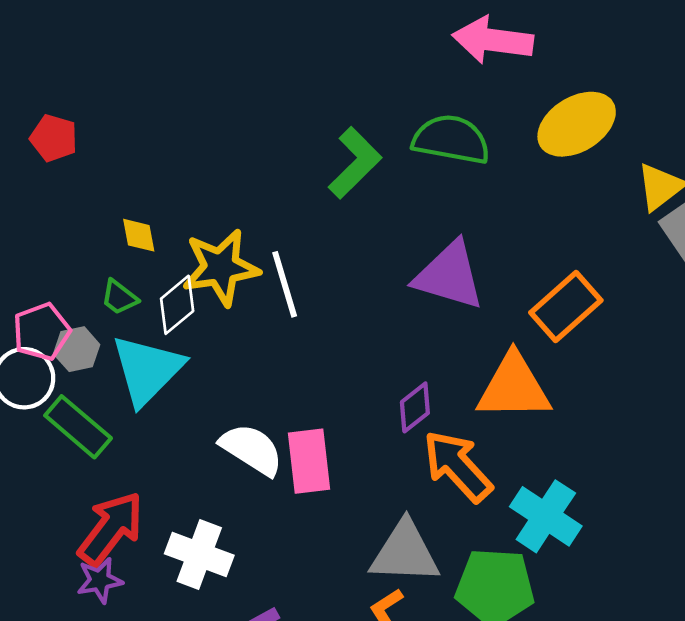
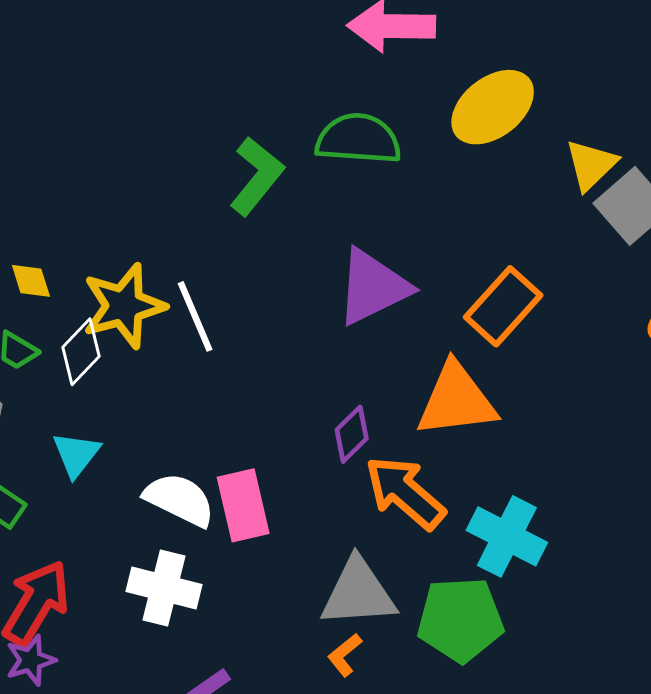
purple triangle: (449, 276) -> (373, 287), turned -36
cyan triangle: (147, 370) -> (76, 454), moved, size x0.6
white cross: (199, 555) -> (164, 588), moved

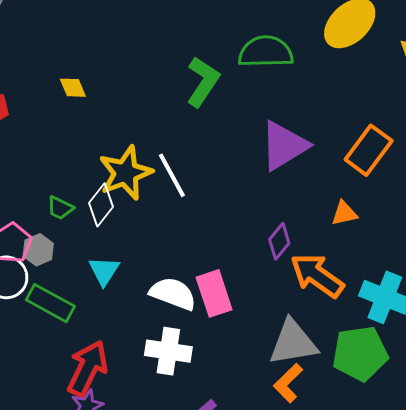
yellow diamond: (31, 281) -> (73, 88), moved
orange triangle: (456, 400) -> (344, 213), size x0.5
orange L-shape: (345, 655) -> (288, 383), size x1.4

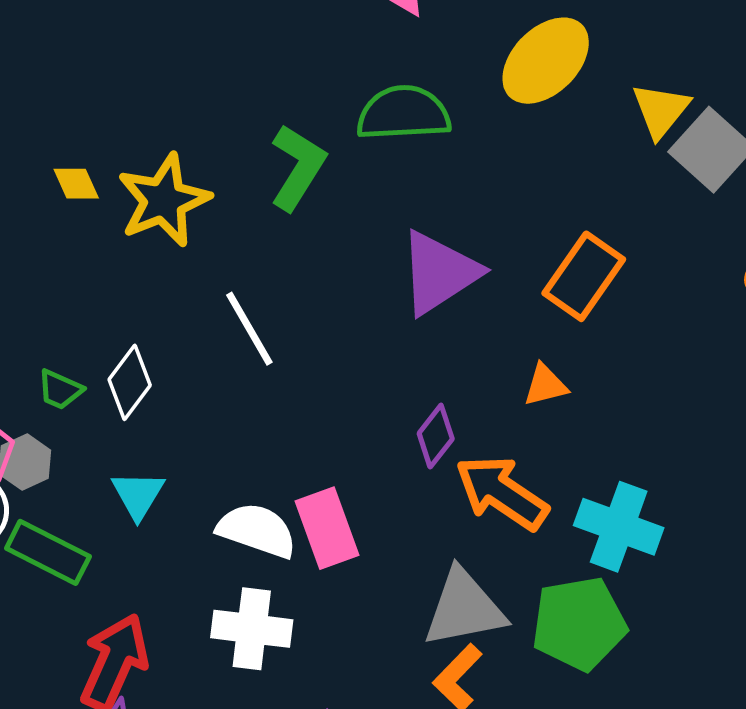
yellow star: (126, 173) -> (164, 200), moved

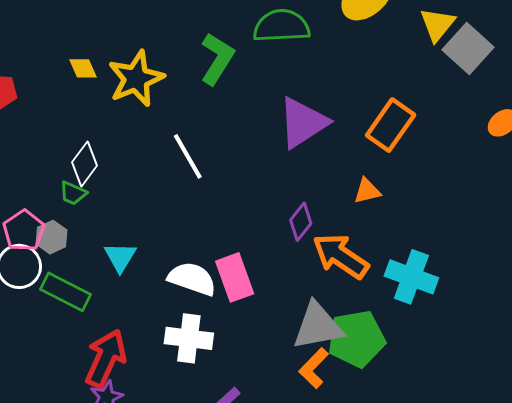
white diamond: (130, 382) -> (85, 164), moved
green pentagon: (579, 624) -> (356, 339), moved

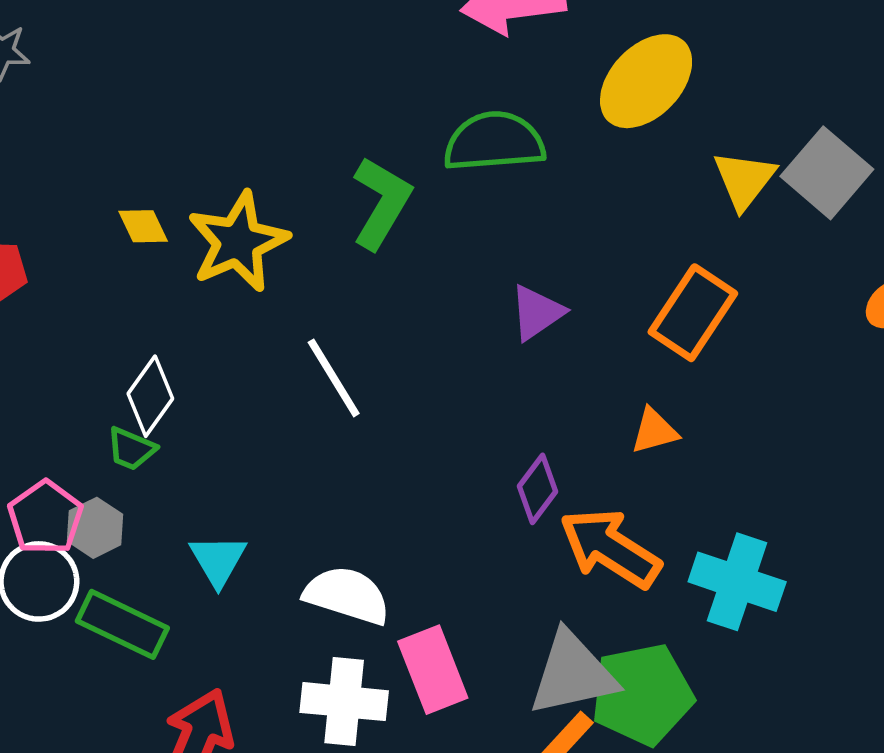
yellow triangle: (437, 24) -> (744, 180), moved
purple triangle: (303, 123) -> (537, 313), size x0.6
pink rectangle: (235, 277) -> (433, 670), moved

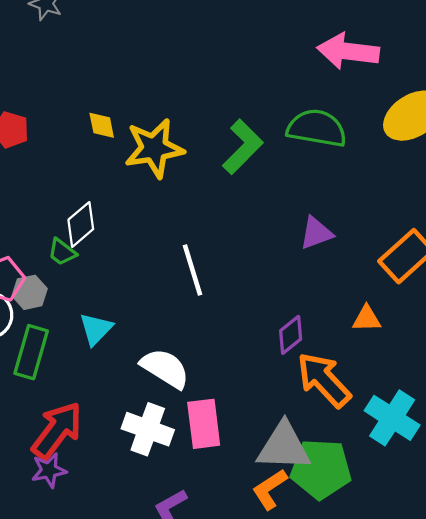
white line: (334, 378) -> (192, 270), moved
green rectangle: (122, 624) -> (31, 352), turned 66

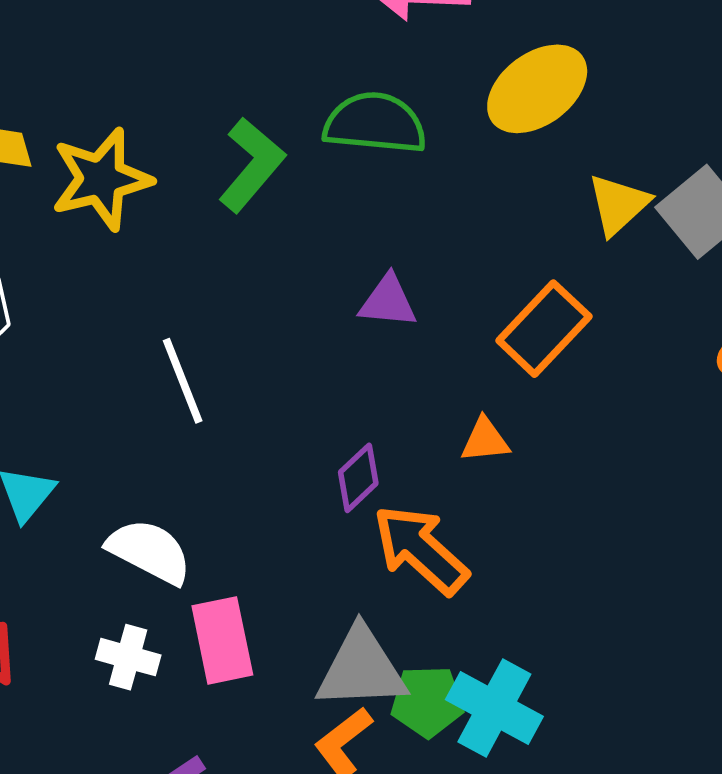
purple triangle: (316, 233) -> (388, 301), turned 30
cyan cross: (392, 418) -> (494, 708), moved
white cross: (148, 429) -> (128, 657), size x0.7
green pentagon: (321, 469) -> (427, 701), size x0.7

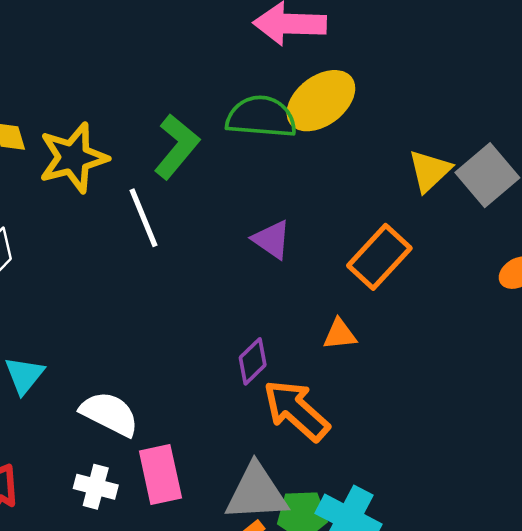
yellow ellipse: (537, 89) -> (321, 101), moved
purple triangle: (388, 301) -> (272, 240), turned 30
white line: (183, 381) -> (144, 218), moved

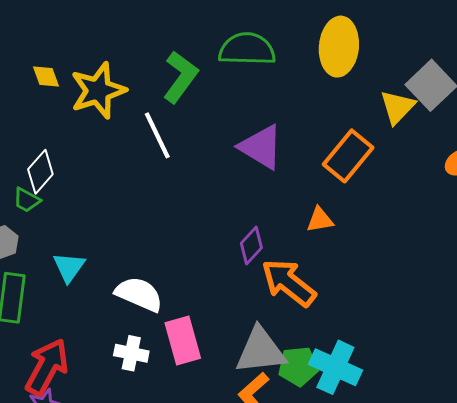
yellow ellipse: (321, 101) -> (339, 47), moved, turned -44
yellow triangle: (430, 171) -> (397, 107), moved
purple triangle: (272, 240) -> (261, 147), size x1.4

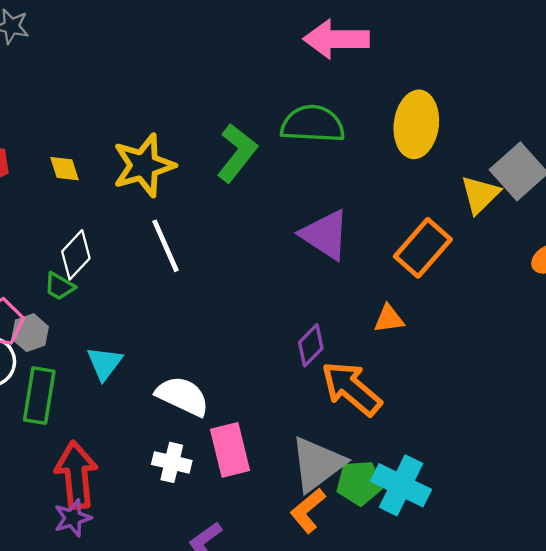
yellow diamond: (46, 76) -> (64, 169), moved
white line: (157, 135) -> (166, 246), moved
gray triangle: (261, 351) -> (317, 464), turned -32
red arrow: (47, 367) -> (76, 475), turned -36

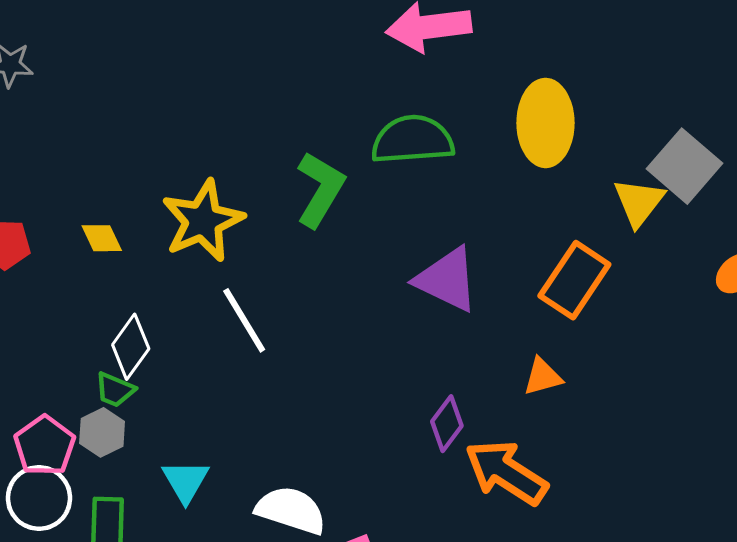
gray hexagon: (30, 333) -> (102, 432), moved

